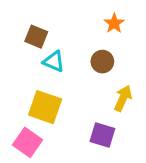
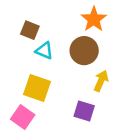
orange star: (114, 23) -> (94, 19), size x1.5
brown circle: (102, 62) -> (84, 51), size x1.5

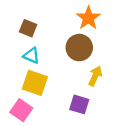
cyan triangle: (44, 51) -> (31, 56), moved

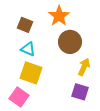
orange star: (88, 18) -> (59, 16), moved
purple square: (79, 104) -> (80, 92), moved

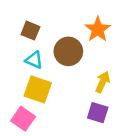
orange star: (59, 16) -> (98, 29), moved
brown circle: (70, 42) -> (68, 51), moved

